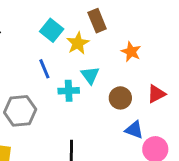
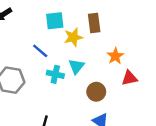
cyan square: (52, 30) -> (55, 21), turned 30
blue line: (44, 69) -> (40, 51), turned -42
red triangle: (156, 94) -> (129, 78), moved

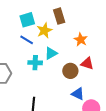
blue line: (40, 51) -> (27, 40), moved
cyan triangle: (76, 66) -> (51, 53), turned 32
red triangle: (129, 78) -> (87, 63), moved, turned 40

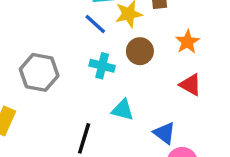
cyan triangle: (51, 53) -> (123, 110), moved, turned 32
brown circle: (70, 71) -> (140, 51), moved

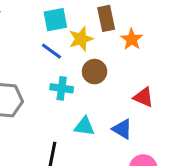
orange star: (187, 42) -> (132, 39), moved
blue triangle: (164, 133) -> (122, 129), moved

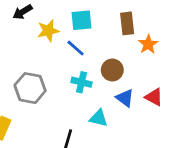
yellow star: (81, 39) -> (48, 31), moved
blue triangle: (122, 129) -> (125, 98), moved

